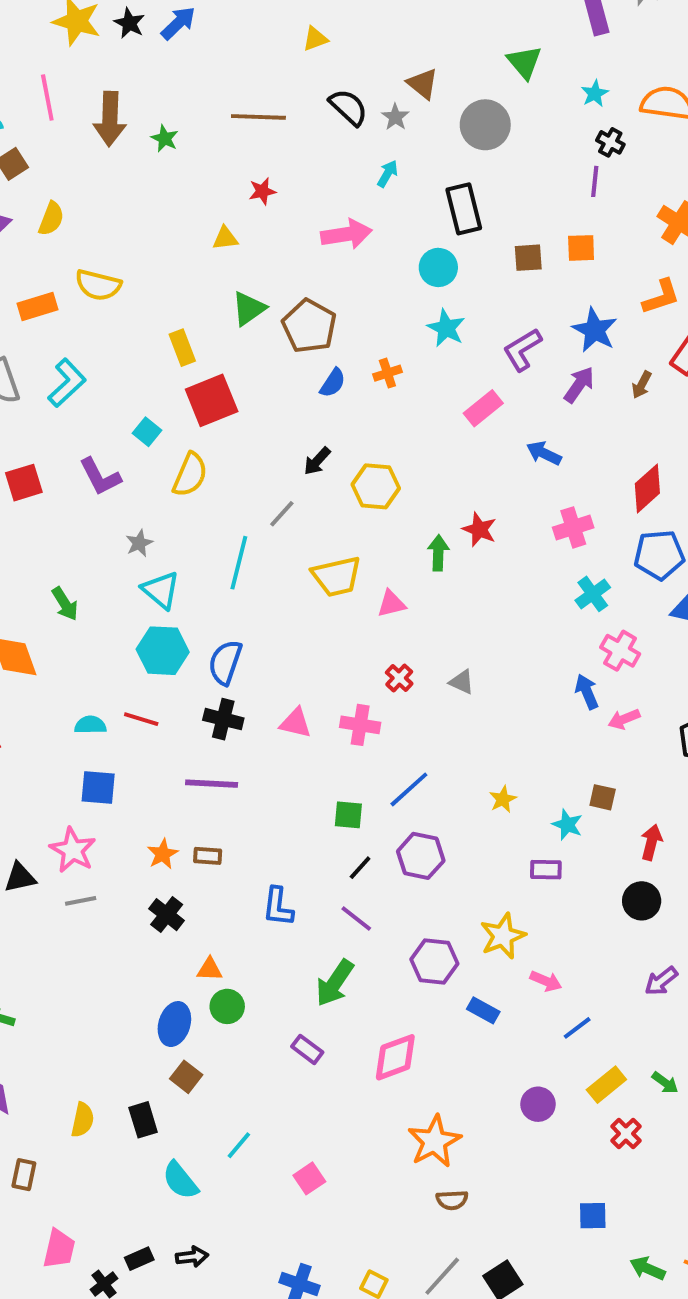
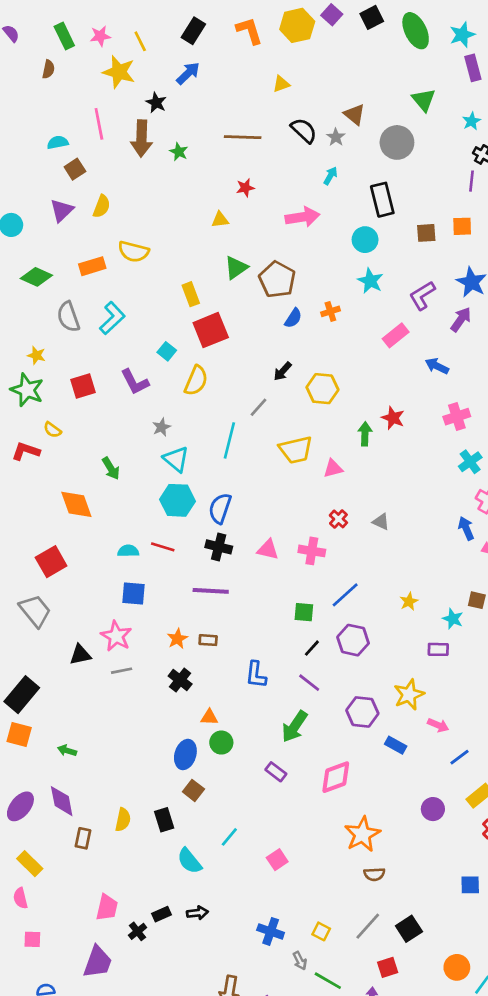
black star: (129, 23) -> (156, 103), moved
brown rectangle: (24, 1175) -> (83, 838), moved

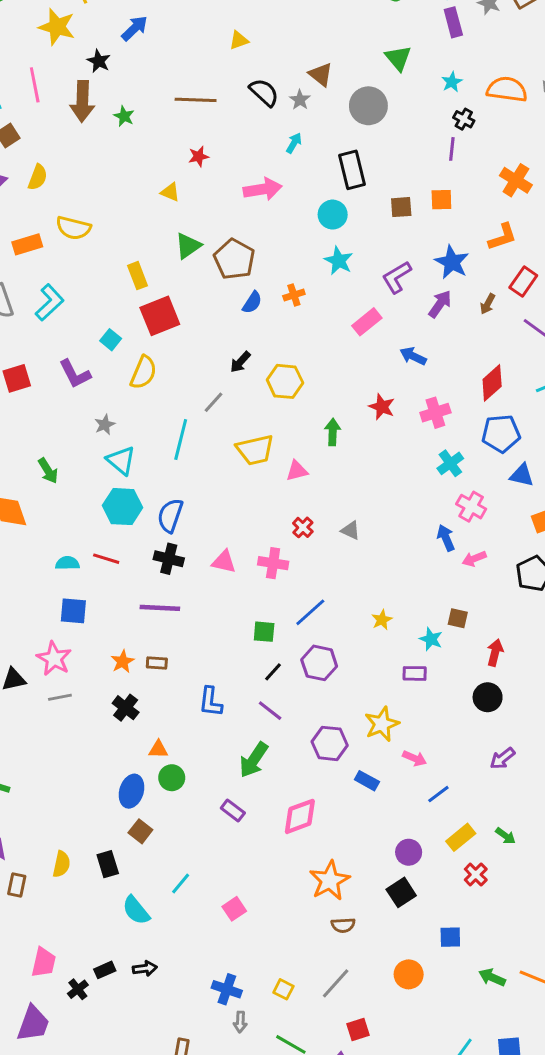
yellow triangle: (220, 220) -> (170, 192), turned 30
red star: (393, 418) -> (382, 407), moved
black square: (409, 929) -> (401, 892), moved
gray arrow: (300, 961) -> (240, 1022), moved, turned 30
orange circle: (457, 967) -> (409, 974), moved

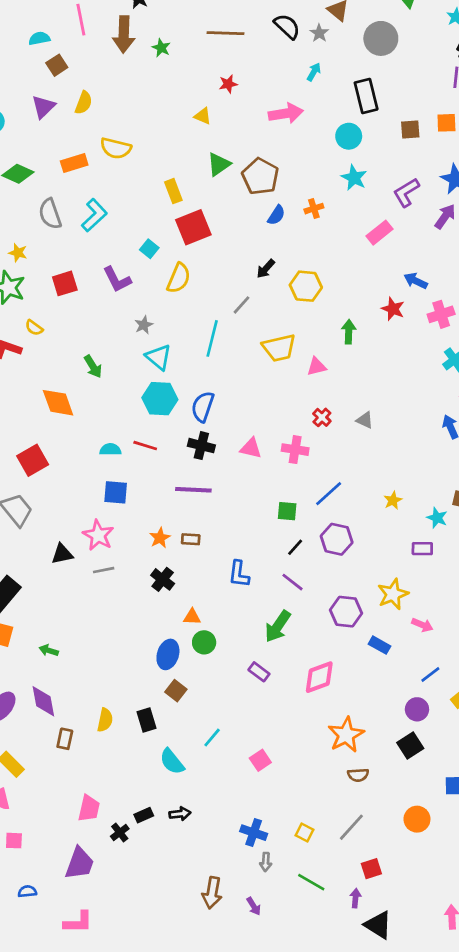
blue arrow: (413, 356) -> (416, 281), moved
blue line: (438, 794) -> (430, 675), moved

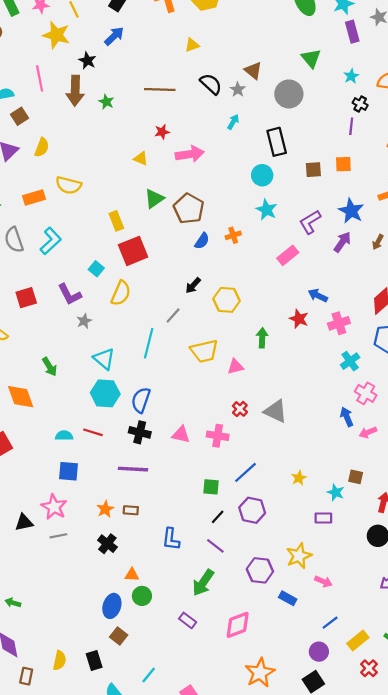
pink arrow: (286, 113) -> (190, 154), moved
gray star: (144, 325) -> (84, 321), moved
gray triangle: (365, 420) -> (276, 411), size x1.6

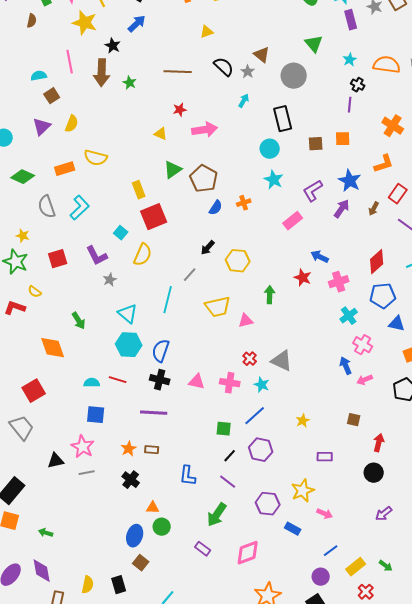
cyan star: (336, 492) -> (262, 385), moved

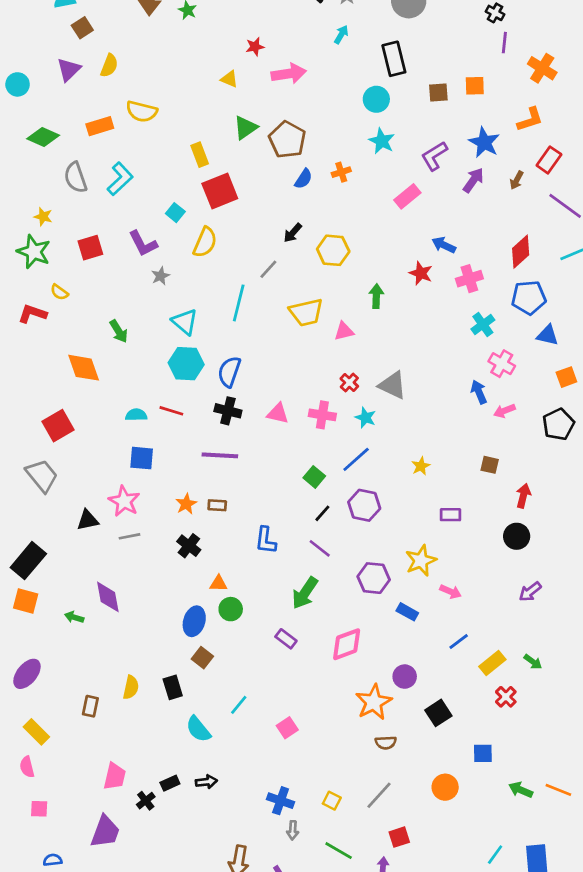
purple line: (350, 105) -> (504, 43), moved
green square: (224, 429) -> (314, 477), turned 35
purple diamond: (42, 571) -> (108, 597), moved
purple circle: (321, 577) -> (405, 677), moved

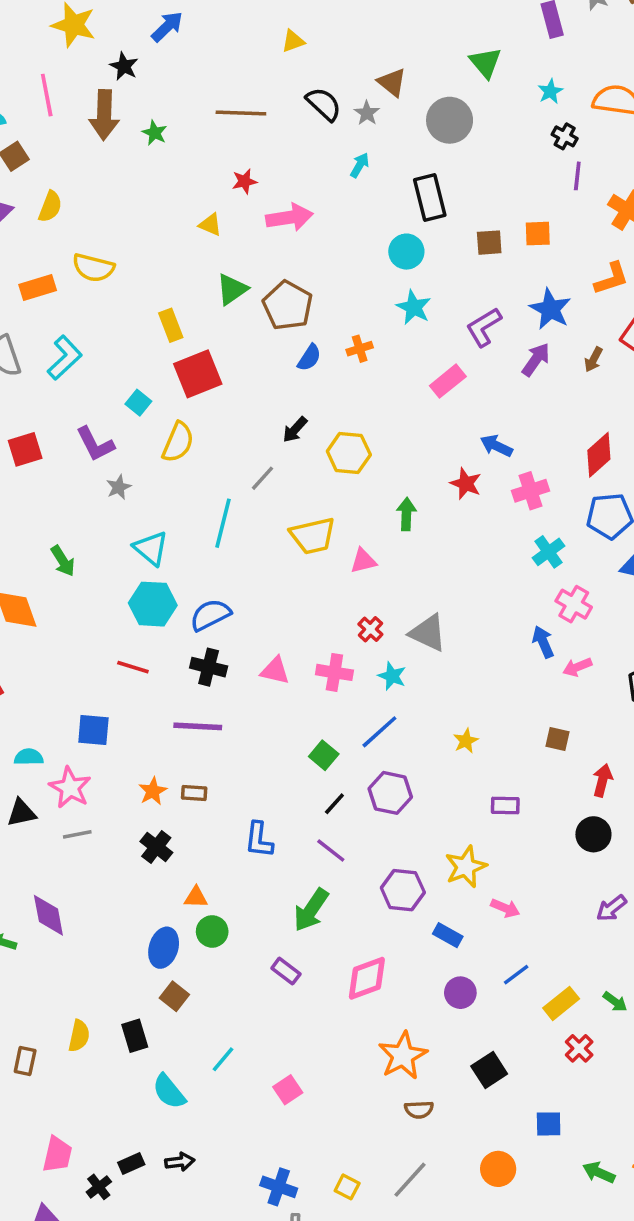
blue semicircle: (229, 372) -> (210, 615), turned 44
cyan semicircle: (136, 415) -> (29, 757), moved
purple circle: (405, 677) -> (460, 993), moved

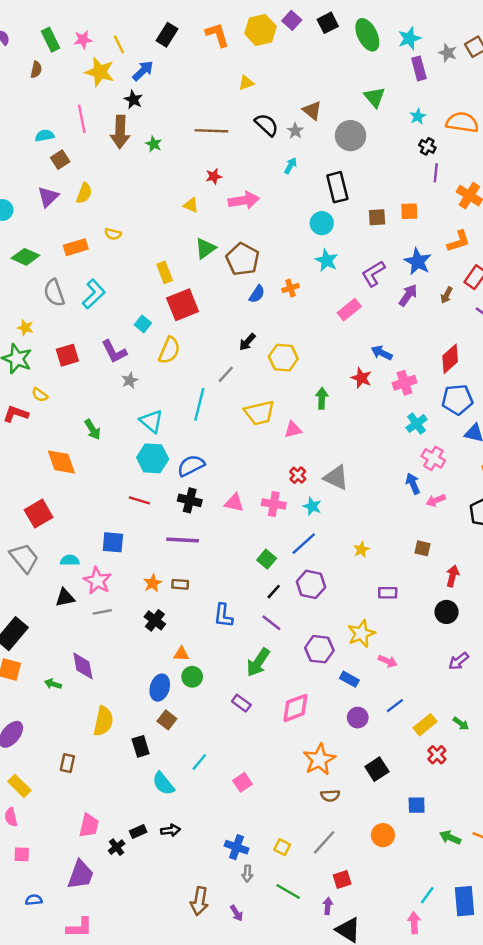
blue arrow: (167, 27) -> (143, 71), moved
yellow semicircle: (93, 268) -> (113, 234), size x0.6
yellow semicircle: (79, 1036) -> (103, 721), moved, size x1.4

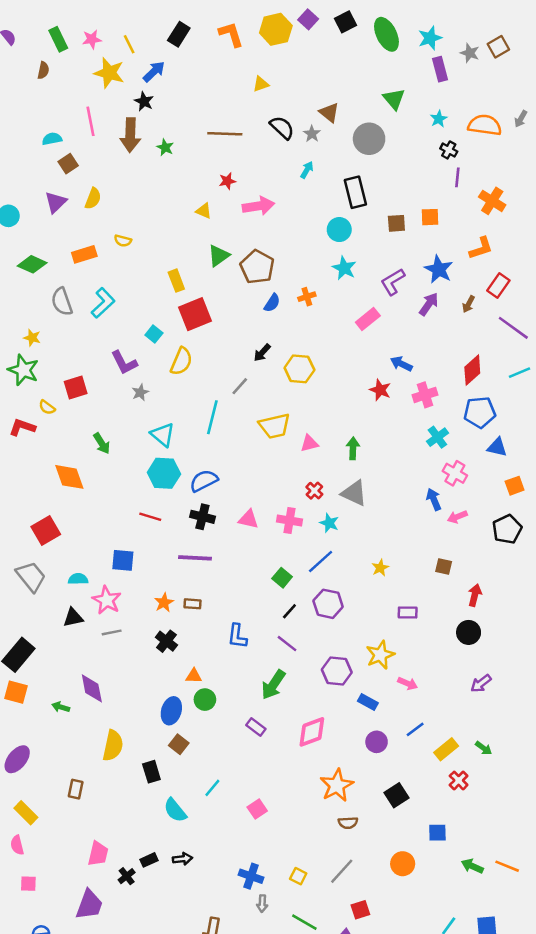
red square: (67, 355) -> (76, 387), moved
green arrow: (322, 398) -> (353, 448), moved

